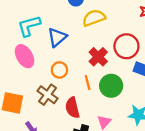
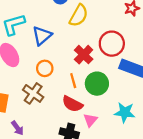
yellow semicircle: (94, 18) -> (79, 16), turned 140
red semicircle: (72, 108) -> (72, 104), moved, turned -48

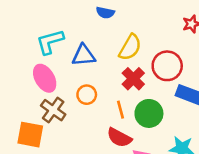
yellow semicircle: (79, 16) -> (130, 47), moved
blue triangle: (42, 36) -> (84, 55), turned 35
brown cross: (33, 93) -> (53, 110), moved

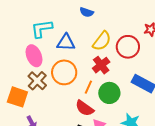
red circle: (167, 66) -> (128, 47), moved
orange circle: (87, 95) -> (64, 72), size x1.6
orange line: (121, 110) -> (88, 87), turned 32

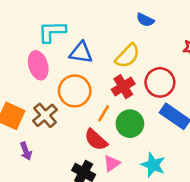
blue semicircle: (87, 12) -> (145, 20), moved
red circle: (128, 47) -> (160, 82), moved
brown cross: (37, 81) -> (45, 115), moved

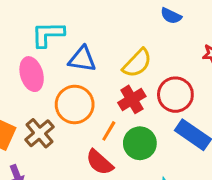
blue semicircle: (145, 20) -> (171, 16), moved

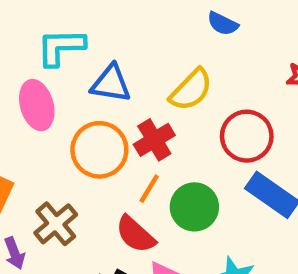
blue semicircle: (171, 16) -> (223, 24), moved
red cross: (132, 99) -> (154, 140), moved
brown cross: (40, 133) -> (56, 224), moved

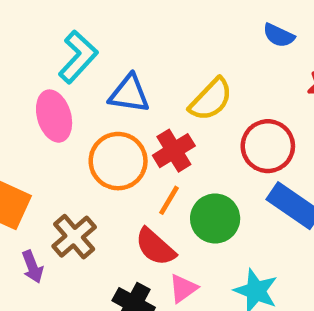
blue semicircle: (223, 24) -> (279, 35), moved
cyan L-shape: (61, 47) -> (78, 57), turned 134

